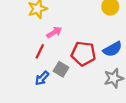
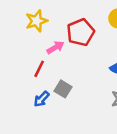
red pentagon: (83, 54) -> (81, 32), moved, turned -30

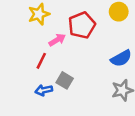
blue arrow: (42, 99) -> (44, 90), turned 35

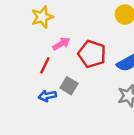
red pentagon: (82, 25) -> (92, 54), moved, turned -30

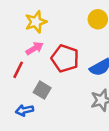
yellow star: (42, 17) -> (36, 22), moved
blue arrow: (47, 96) -> (24, 110), moved

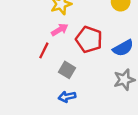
blue arrow: (24, 110) -> (67, 97), moved

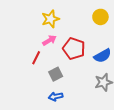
gray square: (67, 70) -> (56, 74), turned 32

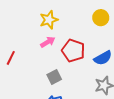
red line: (36, 58) -> (11, 58), moved

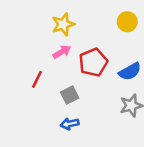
red pentagon: (73, 50) -> (93, 62), turned 30
red line: (11, 58) -> (37, 79), moved

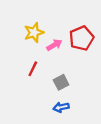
yellow star: (63, 24) -> (34, 33), moved
red pentagon: (93, 62) -> (81, 38), moved

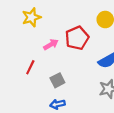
yellow star: (34, 33) -> (31, 17), moved

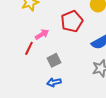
pink arrow: (51, 44) -> (42, 34), moved

